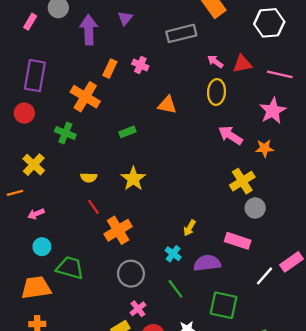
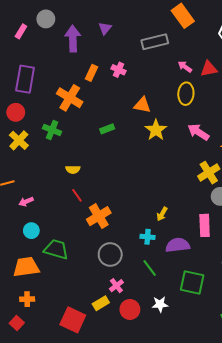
yellow cross: (34, 165) -> (19, 140), moved
yellow star: (133, 179) -> (156, 130), moved
pink rectangle: (238, 241) -> (205, 225), turned 70
cyan cross: (173, 254) -> (148, 237), turned -32

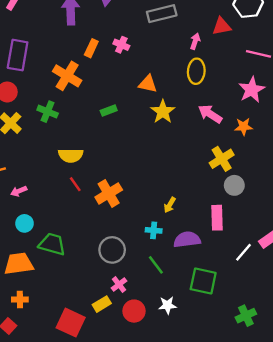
pink arrow: (185, 67) -> (195, 41), turned 72
red triangle: (209, 69) -> (222, 26), moved
yellow semicircle: (73, 169) -> (71, 155), size x1.5
orange cross: (99, 216) -> (109, 193), moved

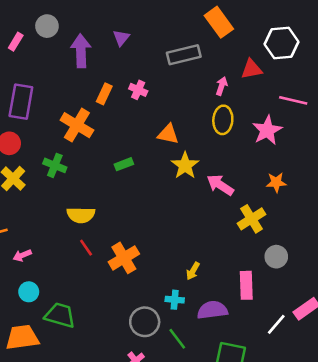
pink star: (252, 90) -> (267, 130), moved
pink arrow: (210, 114) -> (220, 185), moved
gray circle: (234, 185) -> (276, 257), moved
gray circle: (112, 250) -> (145, 322), moved

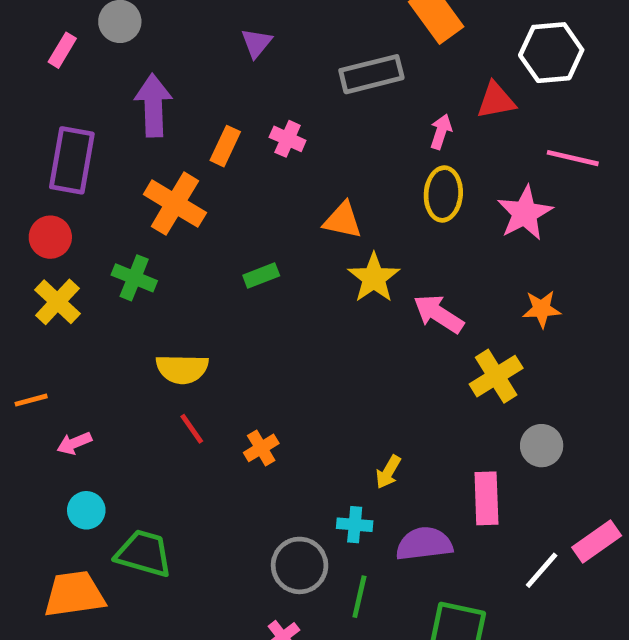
purple arrow: (81, 51) -> (153, 105), moved
orange cross: (124, 258) -> (261, 448), size x0.6
green line: (177, 339) -> (359, 597), turned 50

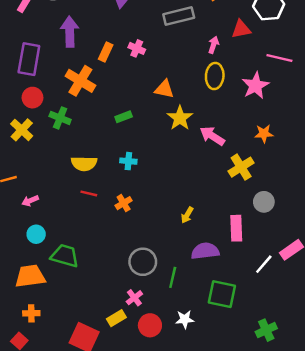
red circle: (50, 237) -> (32, 98), moved
red line: (192, 429) -> (89, 193), turned -42
cyan cross: (355, 525) -> (128, 161), moved

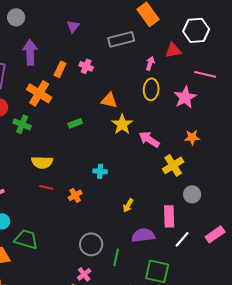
cyan cross: (128, 161) -> (100, 171), moved
white line: (264, 264) -> (182, 239), moved

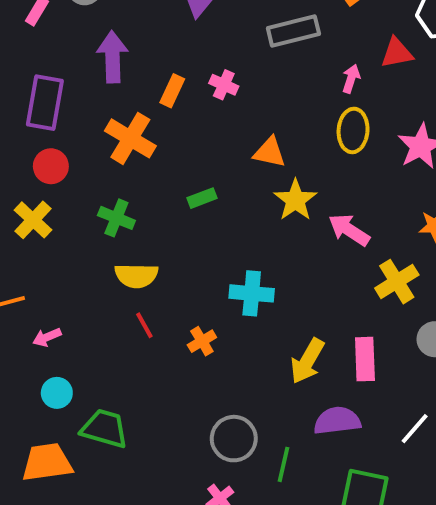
green cross: (22, 124) -> (116, 218), moved
cyan cross: (100, 171) -> (252, 293), size x1.5
red line: (46, 187) -> (144, 325), turned 48
yellow arrow: (128, 205) -> (307, 361), size x1.6
pink rectangle: (169, 216) -> (365, 359), moved

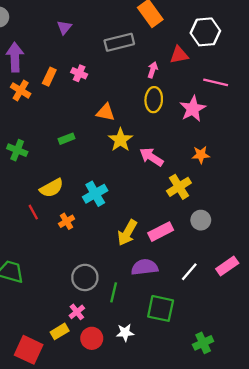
orange cross: (130, 138) -> (21, 90), moved, size x0.7
yellow semicircle: (136, 276) -> (52, 188), moved, turned -30
cyan cross: (252, 293) -> (95, 194), turned -35
pink rectangle: (365, 359) -> (161, 232), turned 65

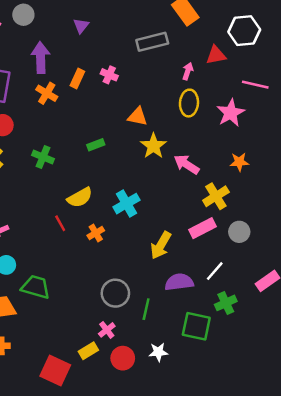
purple triangle: (64, 27) -> (81, 26), moved
pink rectangle: (161, 232) -> (202, 228), moved
white line: (189, 272) -> (215, 271), moved
green cross: (203, 343) -> (226, 303), moved

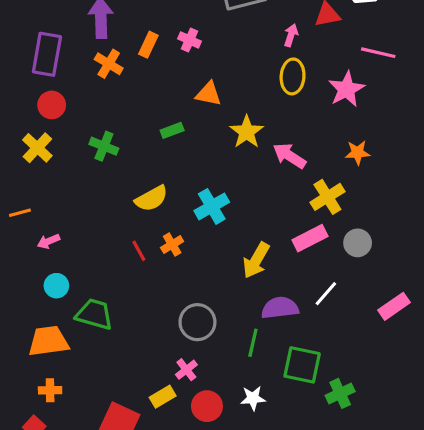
orange triangle: (137, 117) -> (209, 94), moved
red line: (60, 223) -> (139, 251), moved
green cross: (226, 303) -> (340, 393), moved
green line: (146, 309) -> (253, 343), moved

